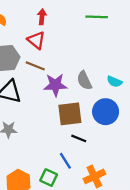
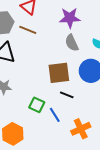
purple star: (55, 85) -> (70, 18), moved
green square: (49, 178) -> (37, 105), moved

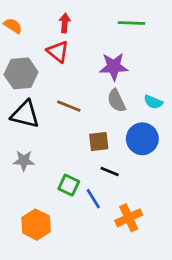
brown line: (28, 30) -> (69, 106), moved
brown square: (59, 73) -> (99, 141), size x0.7

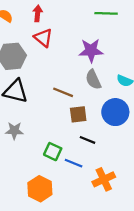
red arrow: (65, 23) -> (38, 13), moved
brown line: (69, 106) -> (63, 92), moved
blue line: (93, 199) -> (74, 163), turned -36
orange hexagon: (36, 225) -> (40, 189), moved

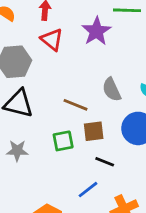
purple star: (91, 51) -> (96, 31), moved, turned -30
green square: (53, 152) -> (63, 141), moved, turned -36
blue line: (74, 163) -> (88, 190), turned -60

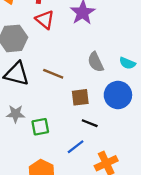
brown line: (76, 105) -> (53, 74), moved
green square: (63, 141) -> (40, 127), moved

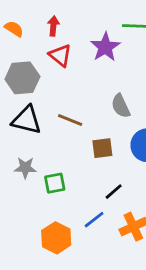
black line: (90, 123) -> (114, 192), moved, turned -63
blue line: (76, 147) -> (94, 220), moved

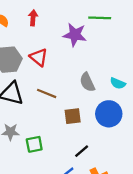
purple star: (105, 47) -> (75, 35), turned -30
red triangle: (60, 55) -> (39, 57), moved

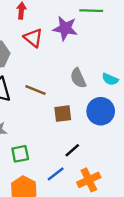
red triangle: (39, 57) -> (33, 38), moved
green square: (34, 144) -> (20, 154), moved

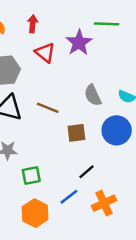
purple star: (65, 28) -> (79, 43), turned 30

